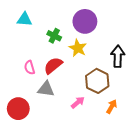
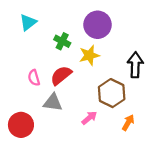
cyan triangle: (24, 19) -> (28, 22), turned -42
yellow star: (78, 48) -> (89, 55), turned 30

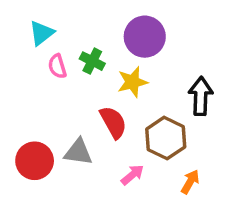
red semicircle: (61, 75) -> (113, 122), moved, turned 100
pink semicircle: (34, 78) -> (57, 66), moved
red circle: (21, 125) -> (35, 161), moved

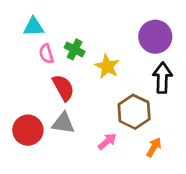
cyan triangle: (42, 33) -> (34, 27), turned 35
purple circle: (145, 37) -> (155, 37), moved
yellow star: (132, 82) -> (107, 66), turned -30
red semicircle: (113, 122) -> (63, 88), moved

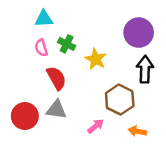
cyan triangle: (34, 27) -> (44, 19), moved
orange arrow: (154, 147) -> (137, 131), turned -108

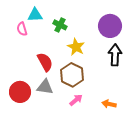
green cross: (67, 44) -> (60, 25), moved
pink semicircle: (41, 48) -> (22, 29), moved
brown hexagon: (120, 100) -> (72, 75), moved

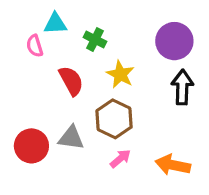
red semicircle: (45, 62) -> (71, 81), moved
orange arrow: (109, 104) -> (173, 165), size x1.5

